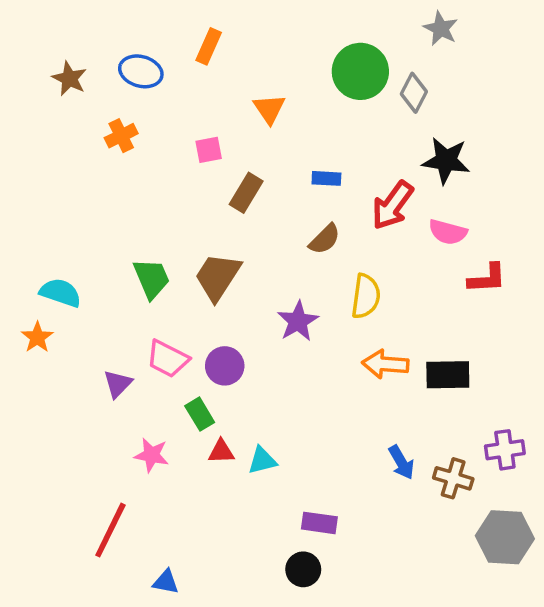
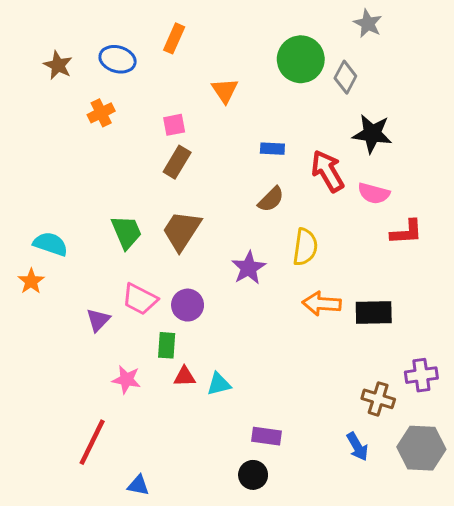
brown rectangle: (246, 193) -> (177, 162), moved
red arrow: (392, 205) -> (328, 171), turned 114
green rectangle: (200, 414) -> (167, 345), turned 35
blue arrow: (401, 462) -> (357, 447), moved

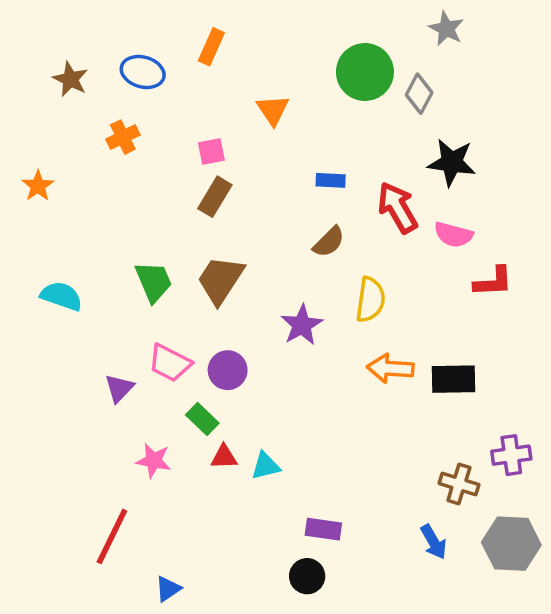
orange star: (31, 281) -> (38, 186), moved
green rectangle: (167, 345) -> (202, 419), turned -50
blue triangle: (138, 485) -> (168, 589), turned -45

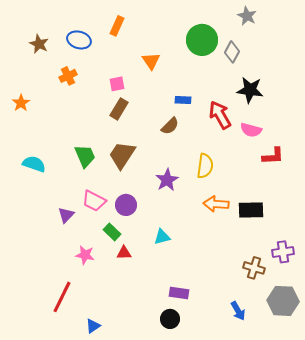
brown semicircle: (329, 242) -> (170, 126), moved
cyan triangle: (266, 466) -> (162, 237), moved
blue arrow: (434, 542) -> (238, 311), moved

